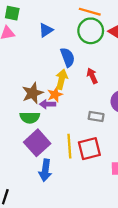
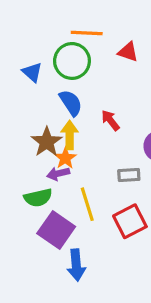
blue triangle: (46, 30) -> (32, 72), turned -32
green circle: (91, 31) -> (72, 61), moved
brown star: (33, 93) -> (47, 142), moved
yellow line: (69, 146) -> (87, 204), moved

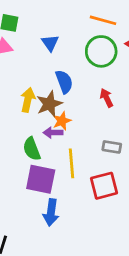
green circle: (72, 61) -> (101, 51), moved
blue semicircle: (71, 103) -> (64, 82), moved
yellow arrow: (70, 135) -> (28, 100), moved
green semicircle: (38, 198) -> (32, 149), turned 70
purple square: (56, 230) -> (41, 179), turned -36

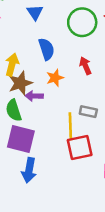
brown star: (49, 104) -> (20, 83), moved
orange star: (62, 121) -> (55, 78), moved
yellow line: (71, 163) -> (70, 126), moved

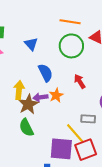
purple arrow: (34, 96) -> (40, 97), moved
yellow line: (70, 126) -> (75, 133), turned -30
purple square: (21, 139) -> (61, 149), moved

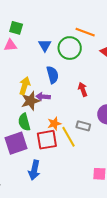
green circle: (71, 46) -> (70, 48), moved
orange star: (56, 95) -> (54, 124), moved
purple square: (61, 149) -> (16, 143), moved, turned -35
red square: (86, 150) -> (47, 140), moved

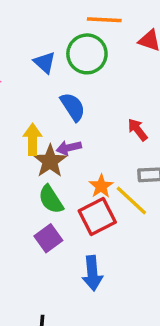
red arrow: (83, 89) -> (138, 130), moved
purple square: (16, 143) -> (48, 238), size x0.7

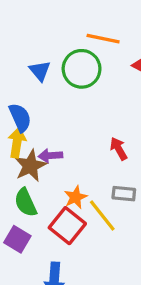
blue semicircle: (73, 107) -> (20, 118), moved
red square: (97, 216) -> (67, 226), turned -33
purple square: (48, 238) -> (17, 239), turned -32

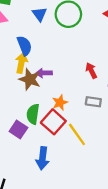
brown star: (30, 166) -> (30, 79), turned -30
green semicircle: (26, 203) -> (33, 114), moved, turned 30
yellow line: (102, 215) -> (77, 134), moved

